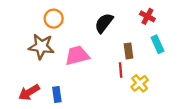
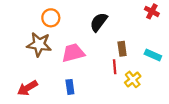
red cross: (147, 16) -> (152, 11), moved
cyan rectangle: (157, 44) -> (153, 55), moved, turned -42
blue rectangle: (57, 95) -> (70, 87), moved

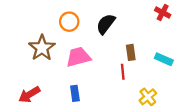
orange circle: (51, 18) -> (69, 22), moved
brown star: (39, 44) -> (42, 48), turned 30
yellow cross: (133, 79) -> (148, 97), moved

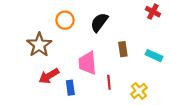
pink trapezoid: (78, 57) -> (87, 63), moved, turned -80
red line: (123, 72) -> (109, 82), moved
red arrow: (29, 95) -> (49, 76), moved

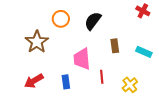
red arrow: (49, 76) -> (34, 81), moved

